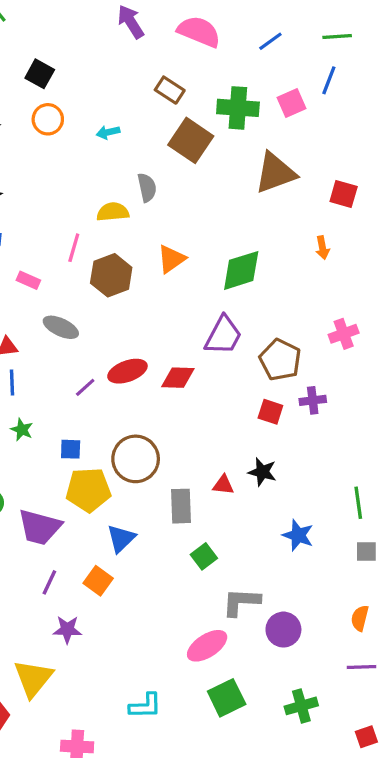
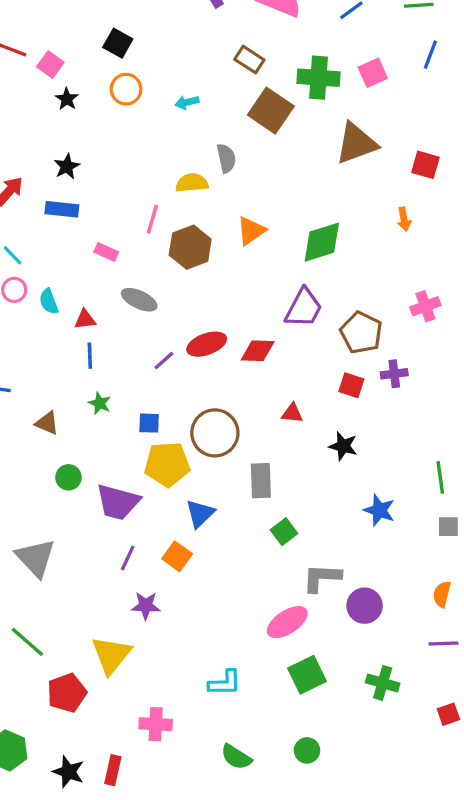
blue line: (329, 80) -> (430, 55), moved
red triangle: (223, 485) -> (292, 413), moved
green cross: (301, 706) -> (383, 683), turned 32

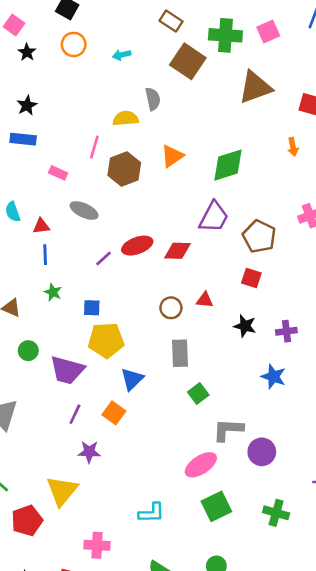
purple cross: (394, 374) -> (286, 331), moved
brown circle: (215, 433) -> (171, 308), moved, size x0.6

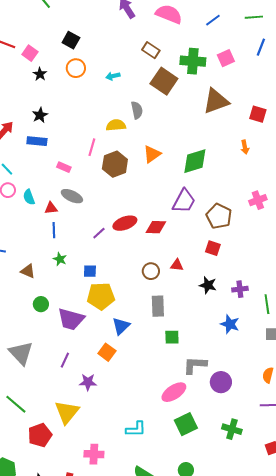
gray ellipse: (84, 211) -> (72, 196), moved
green square: (198, 393) -> (172, 337), turned 35
purple line: (75, 414) -> (65, 360), moved

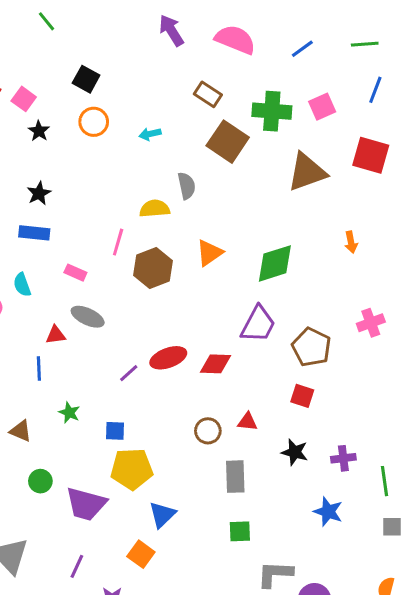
red square: (258, 114) -> (371, 155), moved, size x1.4
cyan semicircle: (29, 197) -> (22, 285), moved
blue line: (54, 230) -> (39, 368), moved
gray rectangle: (158, 306) -> (235, 477), moved

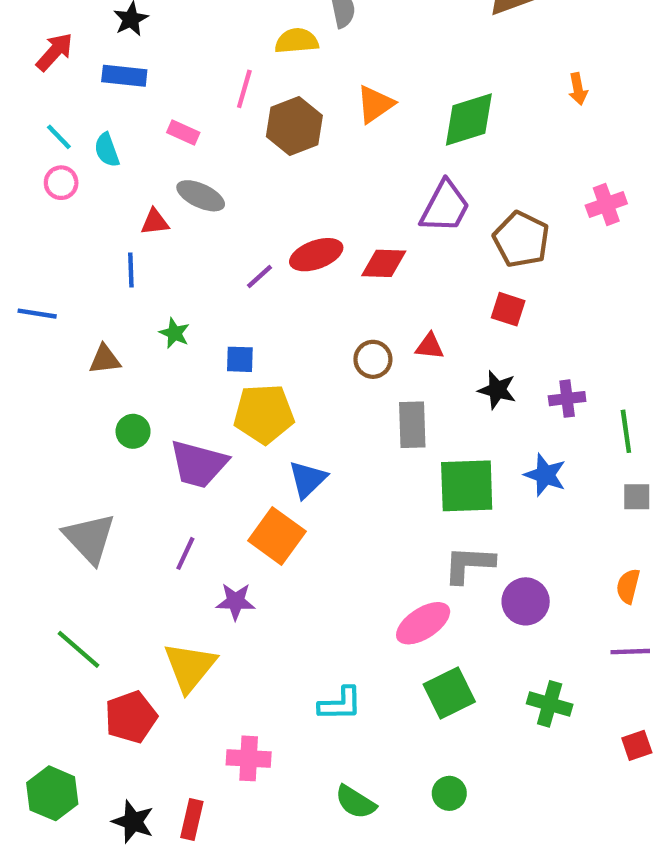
brown triangle: (21, 431) -> (105, 359), turned -30
green square: (240, 531) -> (467, 486), moved, size x1.8
orange square: (141, 554) -> (277, 536), size x1.4

